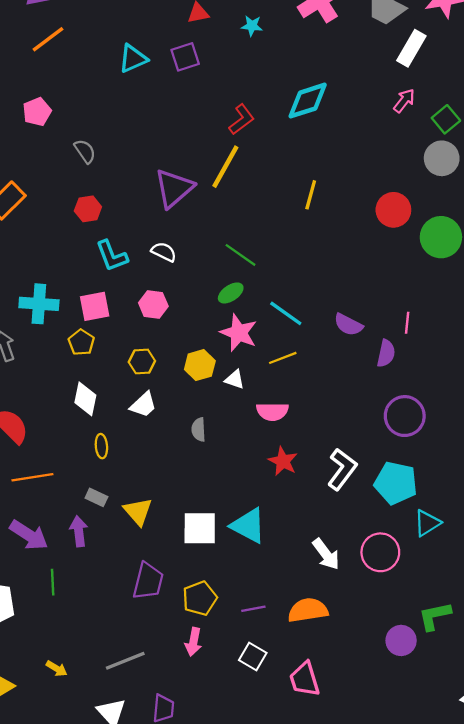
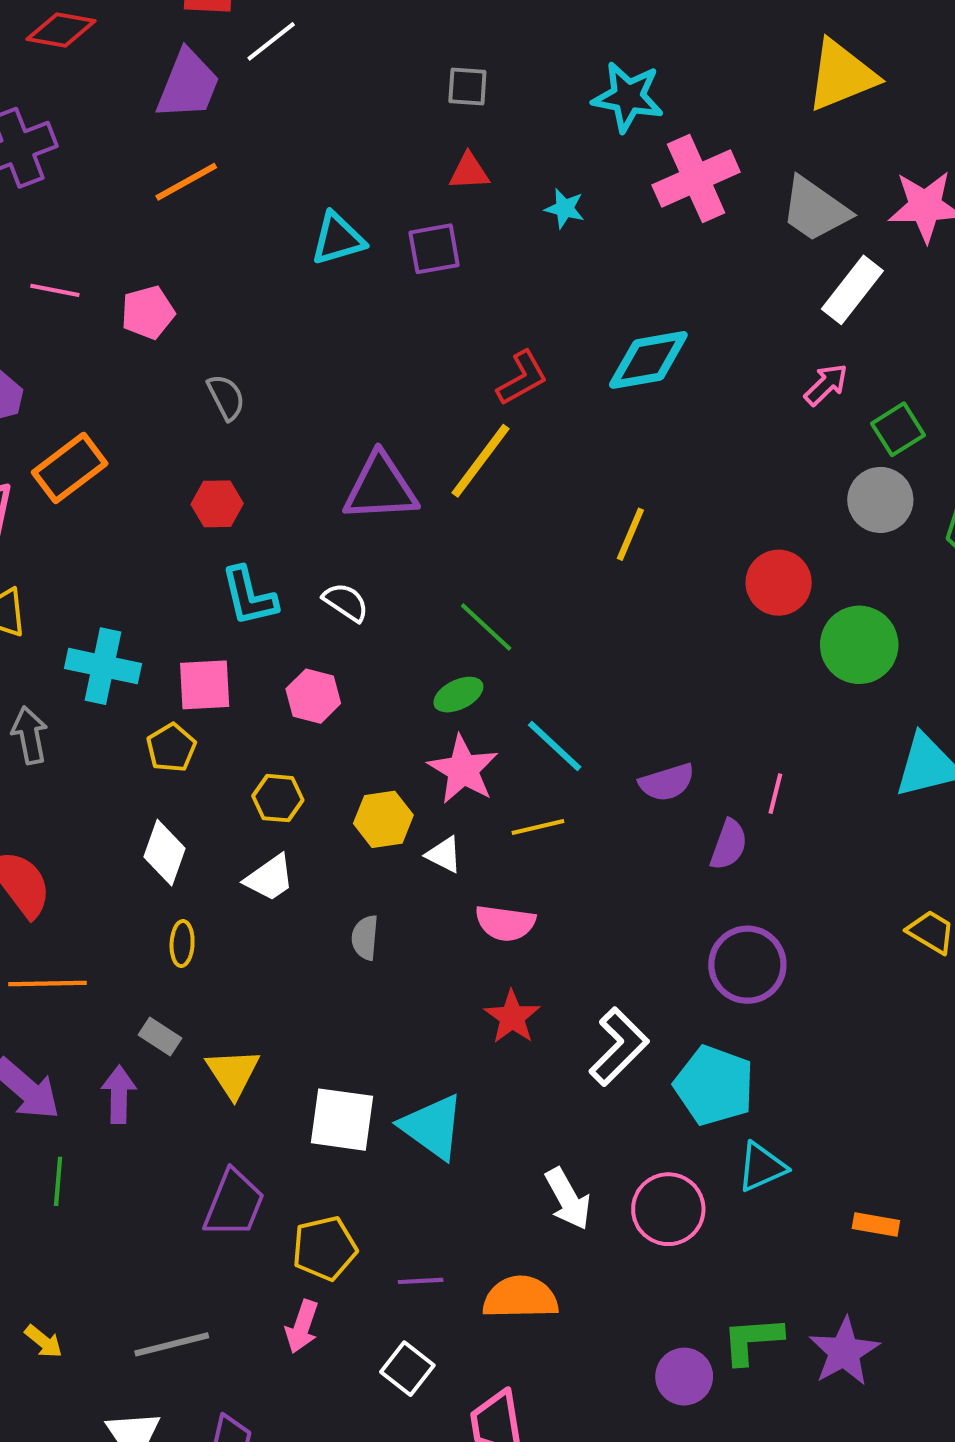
purple triangle: (174, 188) -> (380, 488), turned 30
purple semicircle: (348, 325) -> (667, 782), turned -52

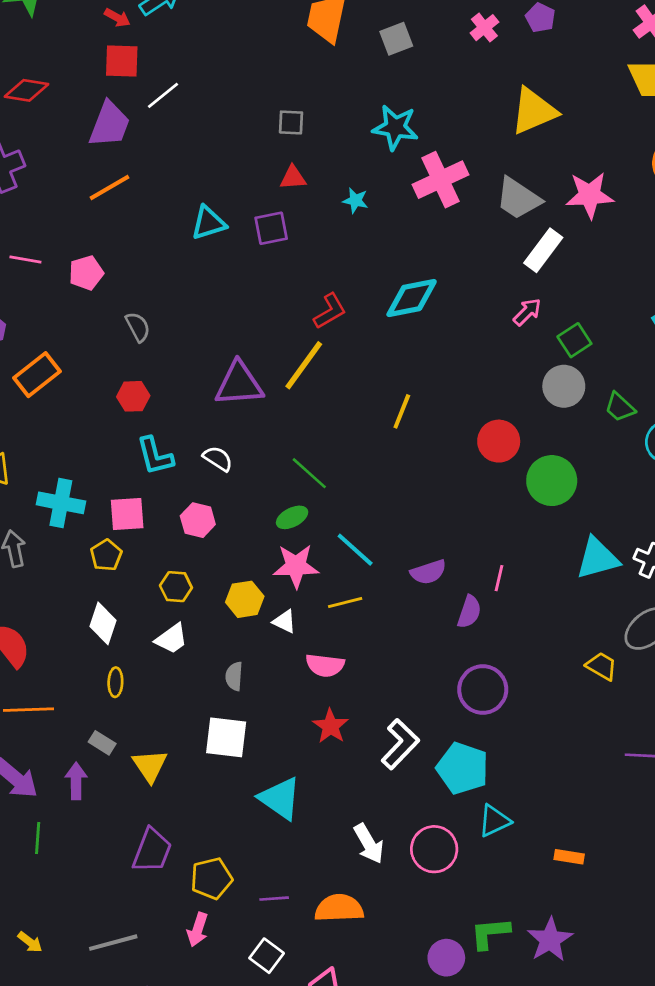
pink star: (463, 770) -> (296, 566), turned -30
white square: (342, 1120) -> (226, 737), moved

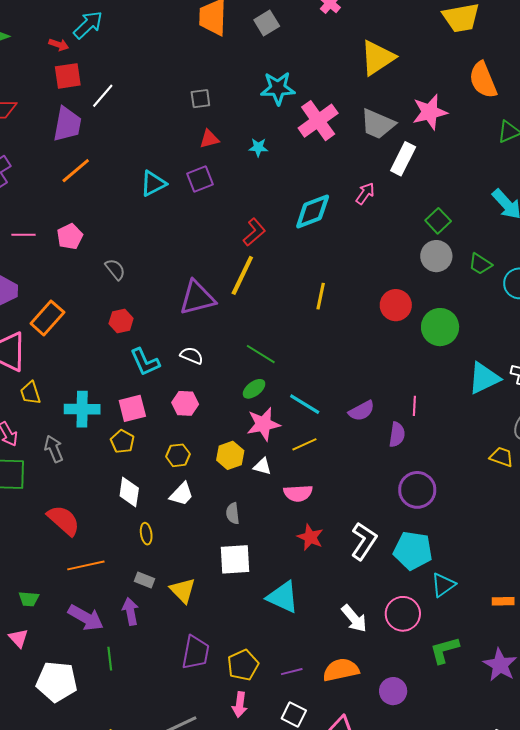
pink arrow: (527, 312) -> (365, 193), moved
green L-shape: (490, 933) -> (444, 650), moved
purple circle: (446, 958) -> (393, 691), moved

